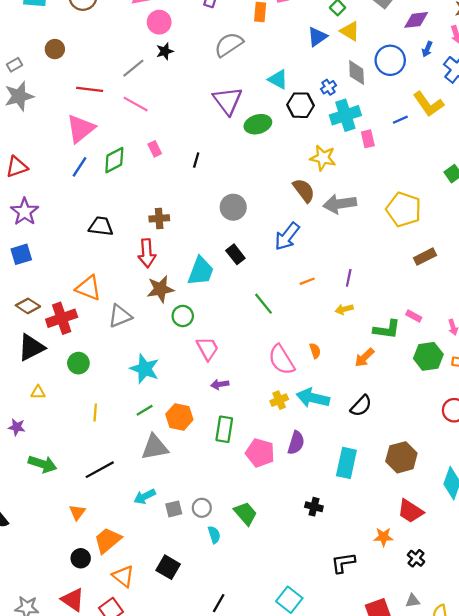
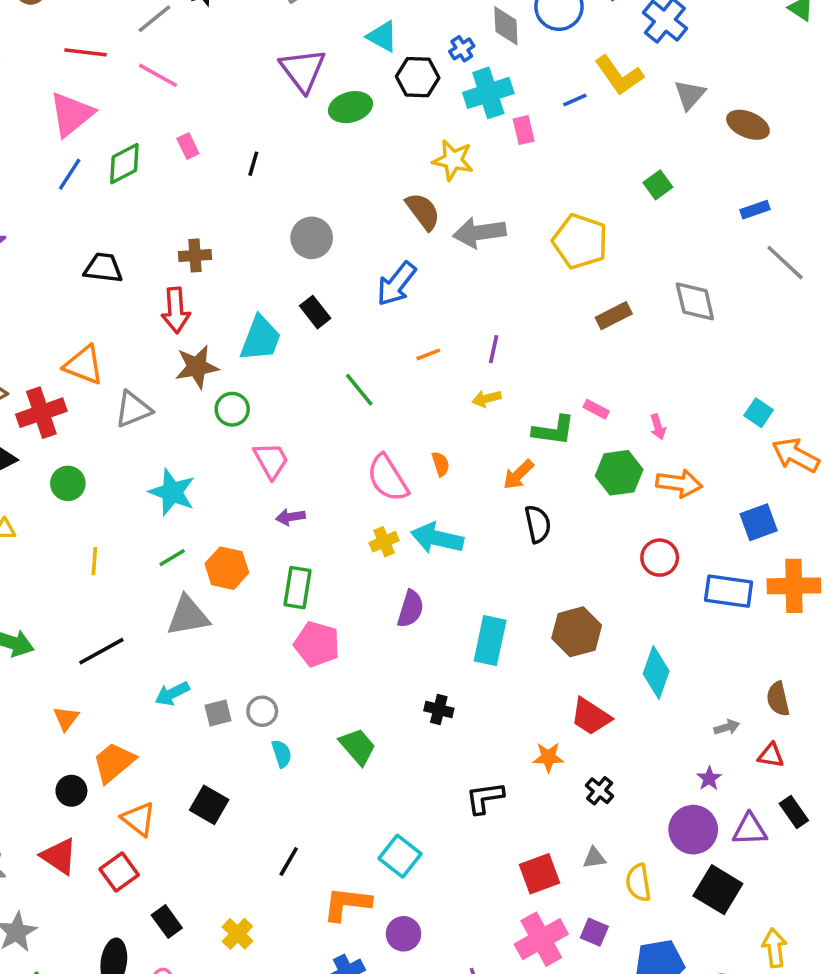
black semicircle: (361, 406) -> (538, 524), moved, turned -55
pink pentagon: (260, 453) -> (317, 644), moved
green trapezoid: (246, 513) -> (358, 747), moved

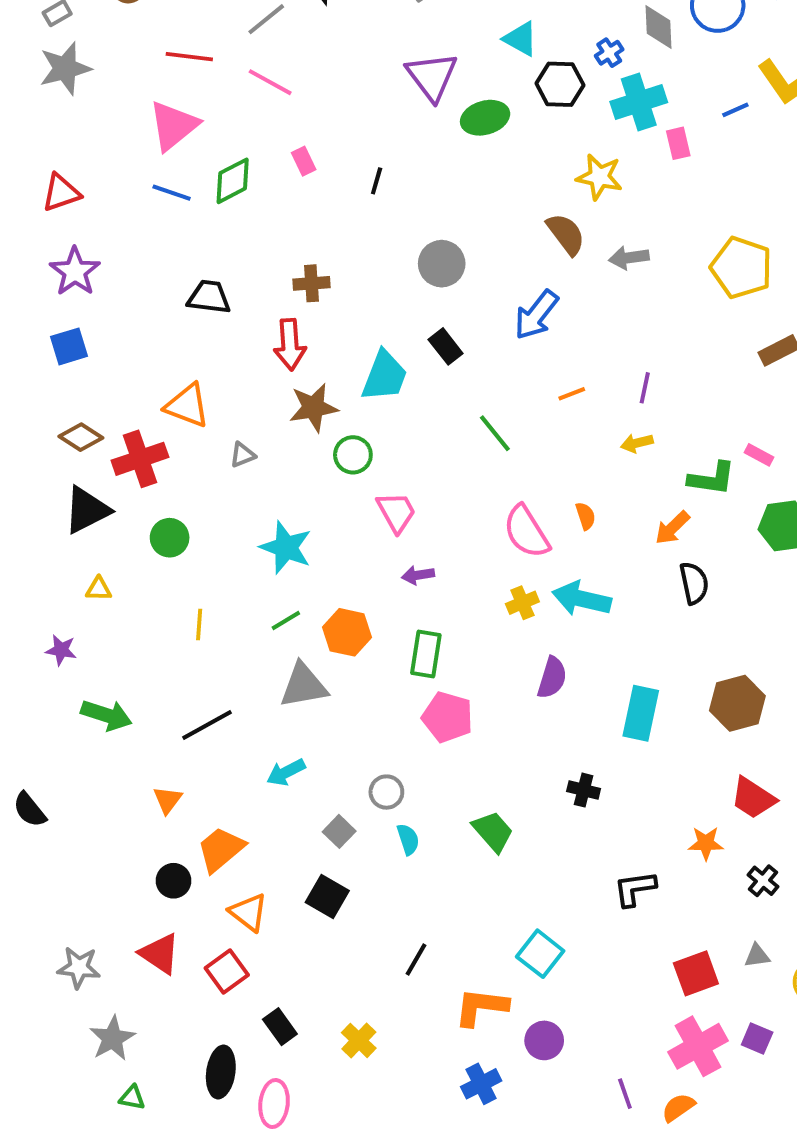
blue line: (70, 174) -> (172, 193), turned 76
gray arrow: (479, 233) -> (629, 258), size x0.7
gray triangle: (133, 409) -> (243, 455), size x0.6
gray square: (218, 713) -> (339, 831), moved, turned -32

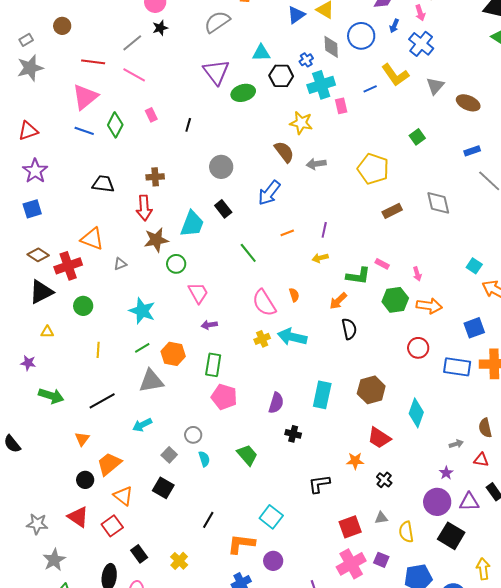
cyan triangle: (521, 39) -> (261, 53), turned -30
green diamond: (233, 181) -> (115, 125), turned -35
purple semicircle: (552, 678) -> (276, 403), moved

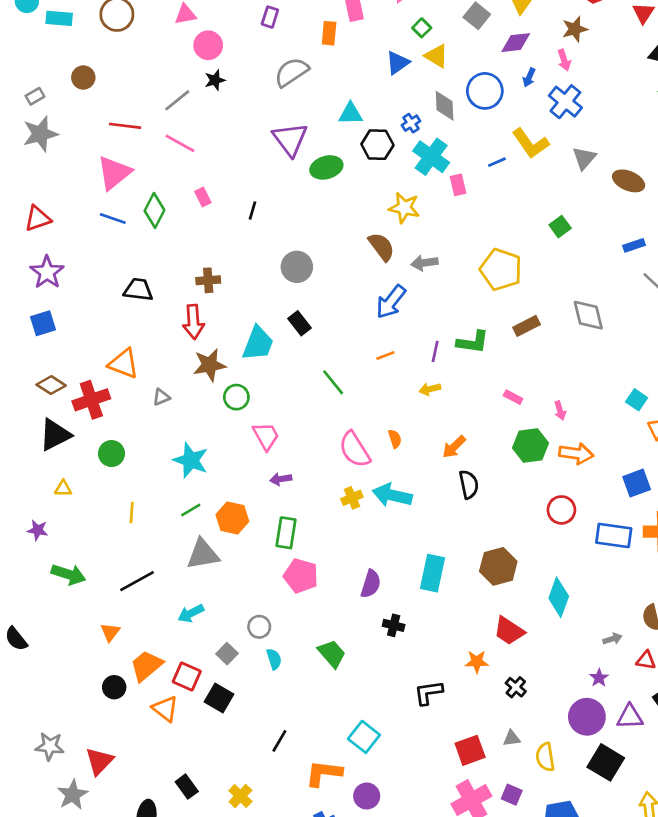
cyan cross: (321, 85) -> (431, 157), turned -36
blue arrow: (269, 193) -> (391, 302), moved
green L-shape: (358, 276) -> (473, 342), moved
red triangle: (78, 517) -> (99, 761), moved, turned 40
red square: (112, 526) -> (187, 676), moved, turned -30

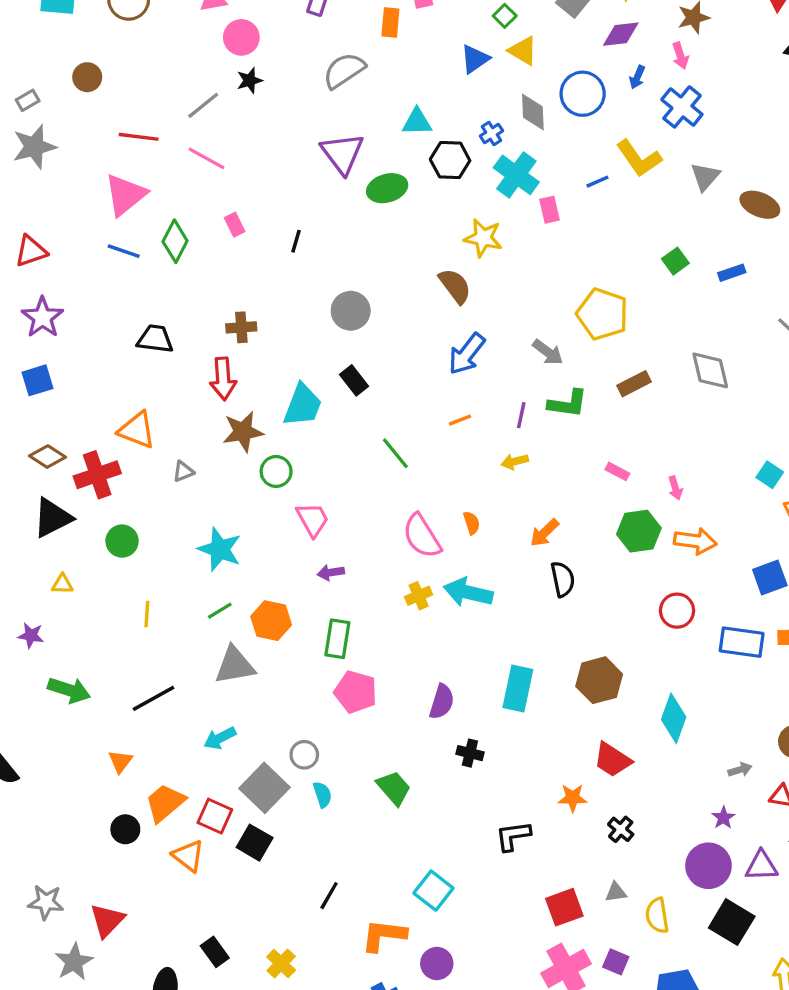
blue rectangle: (634, 245) -> (732, 273), moved
gray arrow: (424, 263) -> (548, 352), moved, turned -135
gray square: (227, 654) -> (264, 788), size x1.8

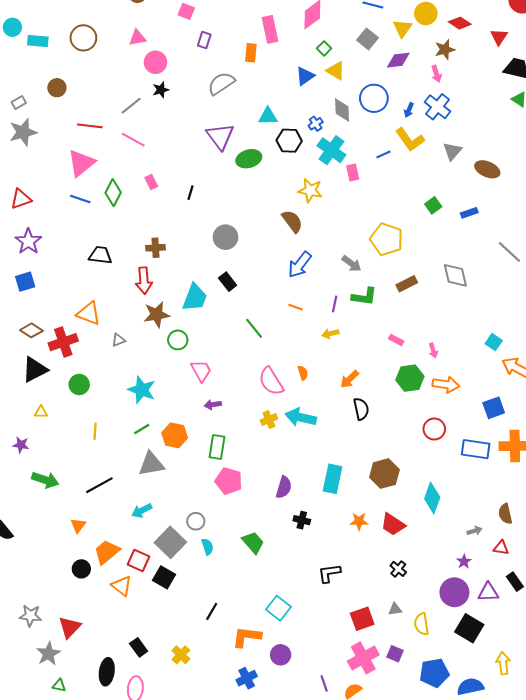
blue arrow: (637, 77) -> (409, 110), moved
orange line: (460, 420) -> (295, 307), turned 40
orange star: (573, 798) -> (359, 521), moved

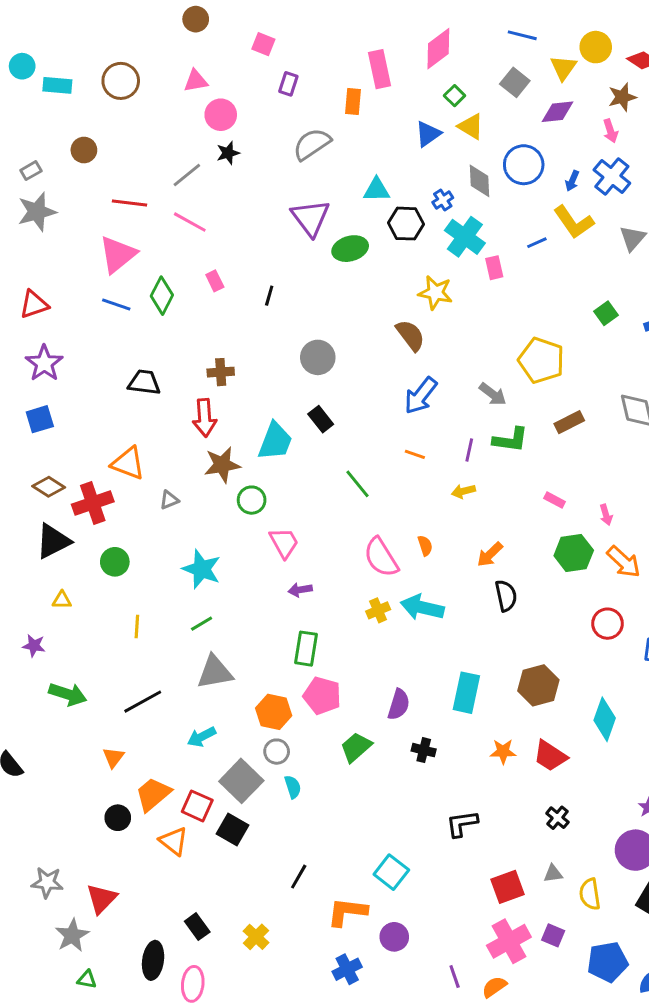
orange arrow: (446, 384) -> (624, 562), turned 35
orange hexagon: (175, 435) -> (274, 712), moved
green trapezoid: (253, 542) -> (356, 747), moved, turned -90

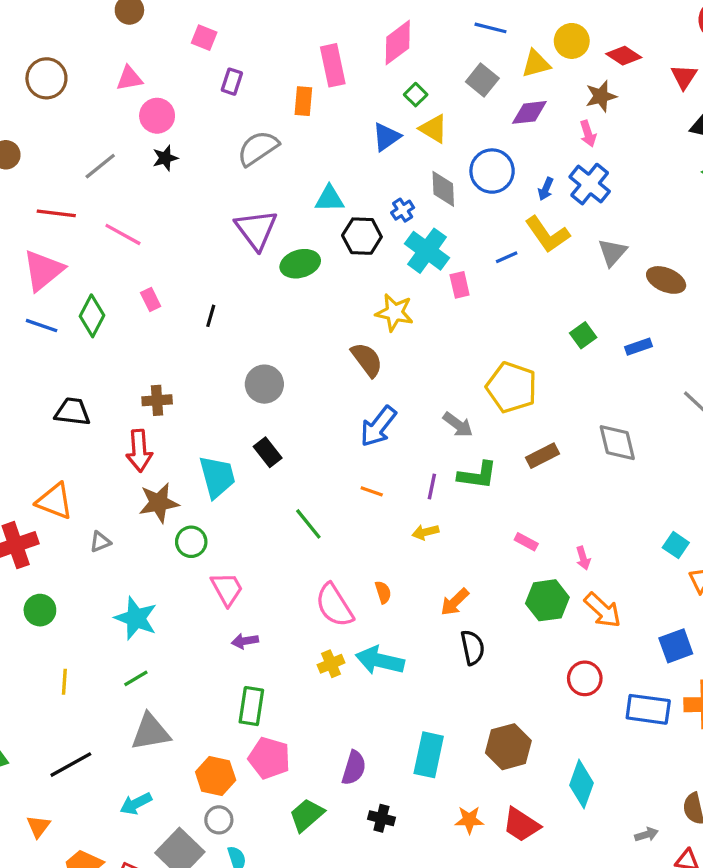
yellow triangle: (563, 68) -> (536, 64), turned 40
gray line: (187, 175) -> (100, 166), moved
cyan trapezoid: (275, 441) -> (217, 477), turned -36

